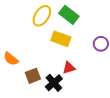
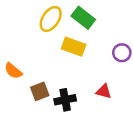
red triangle: (69, 68) -> (104, 91), moved, turned 32
black cross: (54, 83) -> (65, 100), turned 30

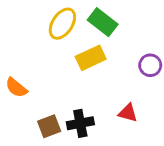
yellow rectangle: (74, 47) -> (91, 58), turned -45
brown square: (40, 91) -> (49, 126), moved

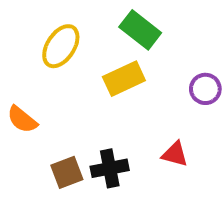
yellow ellipse: (62, 24) -> (61, 46), moved

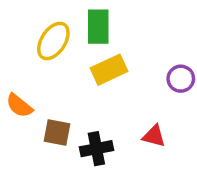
green rectangle: (140, 30) -> (98, 27), moved, turned 52
brown square: (67, 172) -> (57, 132), moved, turned 32

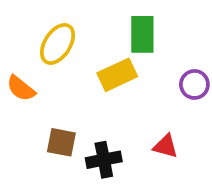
green rectangle: (98, 27) -> (142, 34), moved
orange semicircle: (19, 106) -> (21, 88), moved

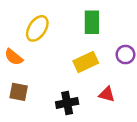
yellow rectangle: (117, 75) -> (86, 62), moved
brown square: (61, 142) -> (19, 92), moved

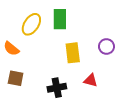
green rectangle: (92, 22) -> (60, 19), moved
yellow rectangle: (86, 62) -> (73, 53), turned -72

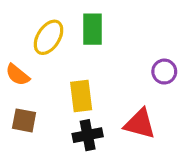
yellow rectangle: (73, 53) -> (81, 96), moved
red triangle: (91, 80) -> (140, 124), size x1.5

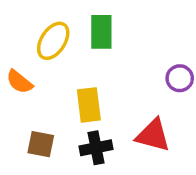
brown square: (24, 120) -> (41, 144), moved

